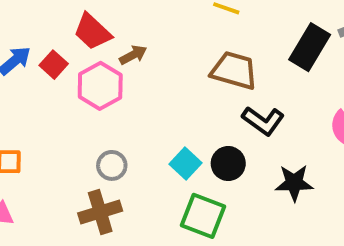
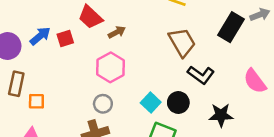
red square: (54, 65) -> (65, 38), turned 30
brown trapezoid: (234, 70) -> (182, 42), turned 44
pink hexagon: (100, 86) -> (110, 67), moved

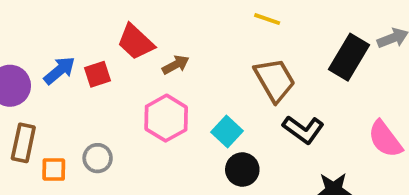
cyan square: (151, 103) -> (227, 131), moved
black circle: (178, 103) -> (242, 170), moved
gray circle: (103, 104) -> (98, 158), moved

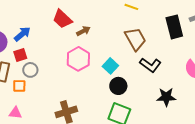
black rectangle: (349, 57) -> (174, 27), turned -45
red square: (98, 74) -> (20, 55), moved
gray circle: (98, 158) -> (30, 70), moved

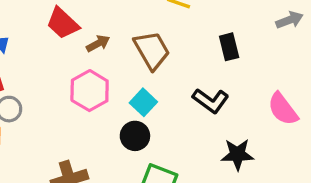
black rectangle: (174, 27) -> (229, 47), moved, size x0.7
brown trapezoid: (135, 39) -> (152, 50), moved
black circle: (118, 86) -> (135, 136), moved

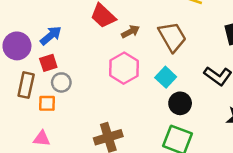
black circle: (135, 136) -> (180, 103), moved

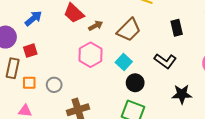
blue arrow: (51, 35) -> (33, 18), moved
brown trapezoid: (172, 37) -> (129, 30), turned 75
gray circle: (61, 82) -> (54, 85), moved

